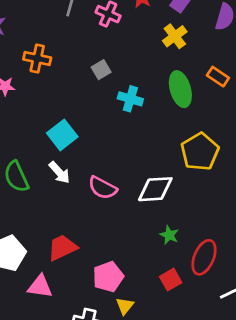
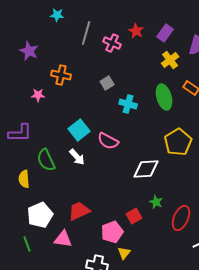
yellow cross: (175, 36) -> (170, 60), moved
pink semicircle: (103, 188) -> (108, 141), moved
red square: (171, 280) -> (134, 216), moved

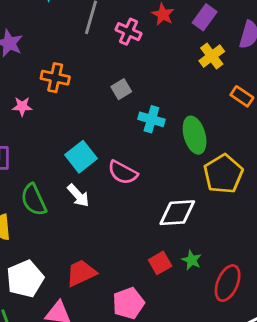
green ellipse: (164, 97) -> (195, 135), moved
red square: (134, 216) -> (160, 263), moved

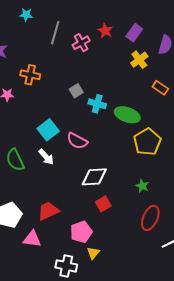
pink cross: (128, 32) -> (81, 43), turned 36
gray square: (121, 89) -> (76, 91), moved
green ellipse: (195, 135) -> (127, 115), turned -55
white diamond: (177, 213) -> (94, 177), moved
green star: (192, 260) -> (142, 186), moved

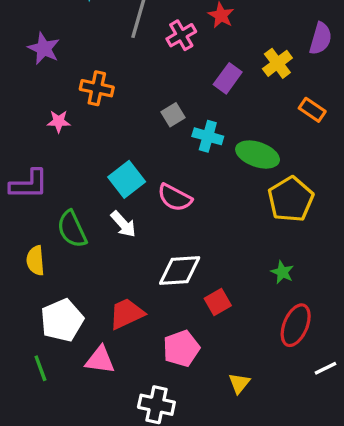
purple rectangle: (134, 33) -> (228, 78), moved
white diamond: (94, 177) -> (180, 271), moved
yellow triangle: (93, 253) -> (239, 383), moved

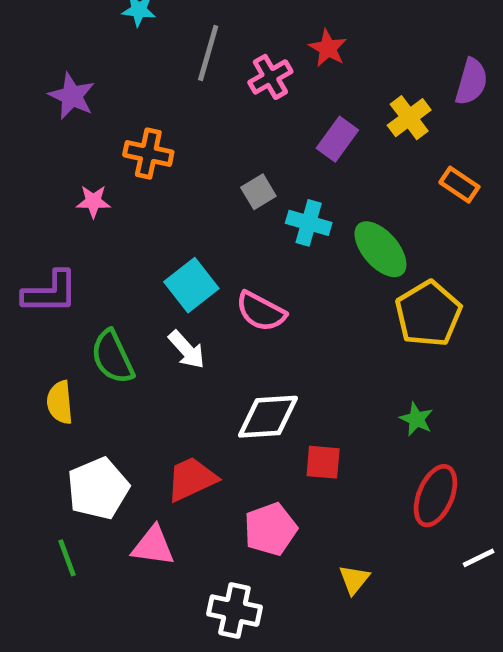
green ellipse: (258, 155) -> (380, 249), turned 30
red square: (218, 302) -> (323, 462), turned 35

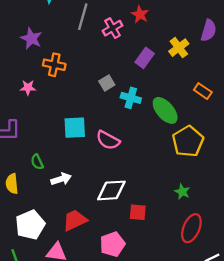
purple star: (72, 96) -> (31, 38), moved
orange rectangle: (459, 185) -> (203, 91), moved
cyan square: (191, 285) -> (75, 128), turned 35
white arrow: (187, 350) -> (61, 179), moved, turned -66
green semicircle: (112, 357) -> (37, 162), size x0.6

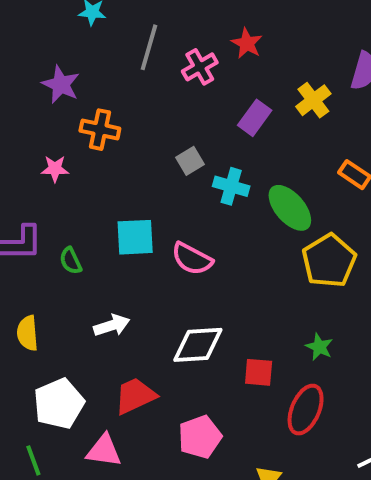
green semicircle: (37, 162) -> (71, 261), moved
red square: (138, 212) -> (259, 372), moved
red ellipse: (191, 228) -> (306, 410), moved

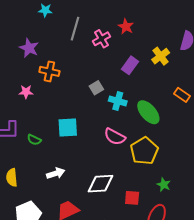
pink semicircle: (192, 259) -> (115, 137), moved
green semicircle: (71, 261) -> (34, 140), turned -40
yellow pentagon: (329, 261) -> (144, 151), moved

